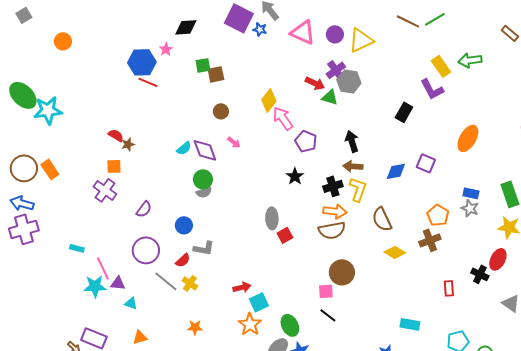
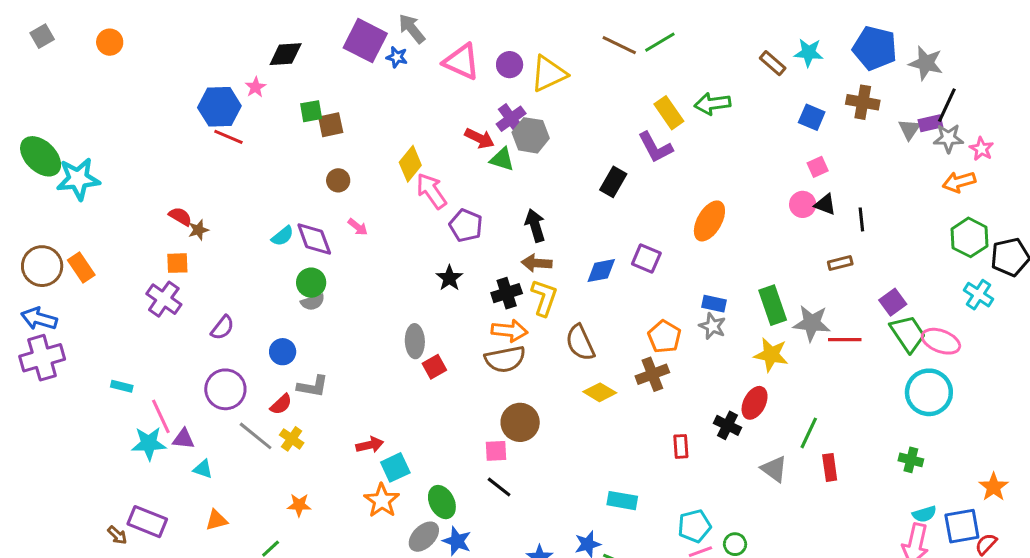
orange circle: (63, 41) -> (110, 42), moved

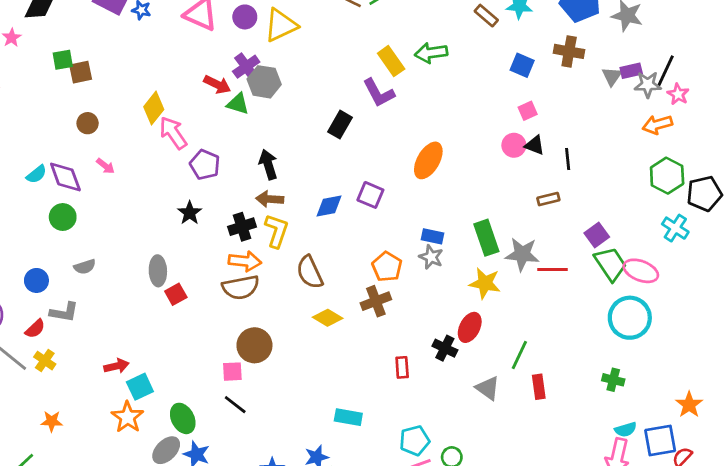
black line: (947, 105) -> (666, 71), moved
gray semicircle: (313, 302) -> (85, 267), moved

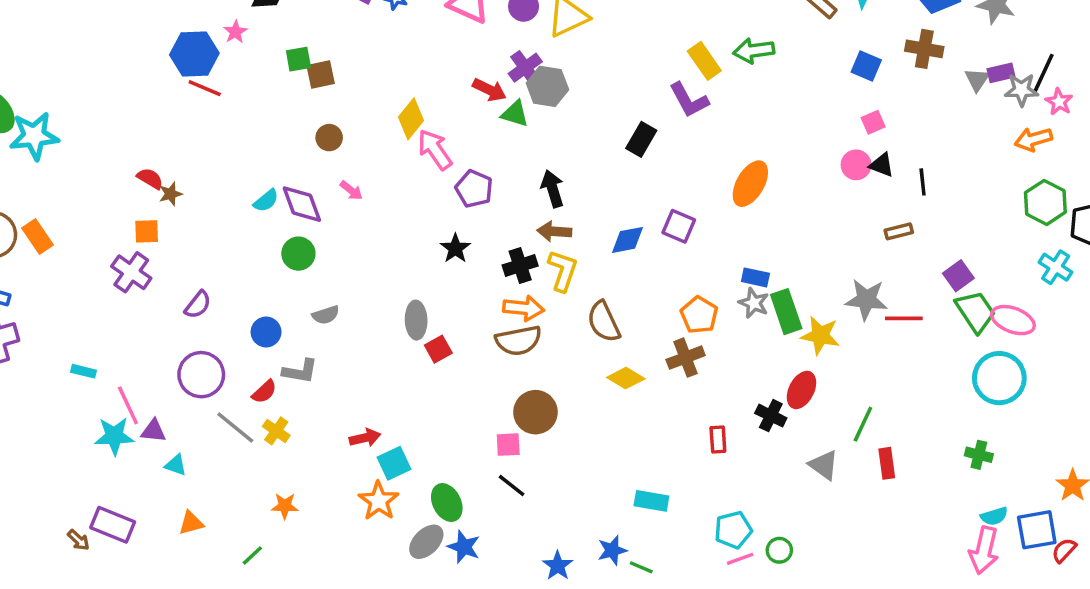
green rectangle: (486, 238) -> (786, 312), moved

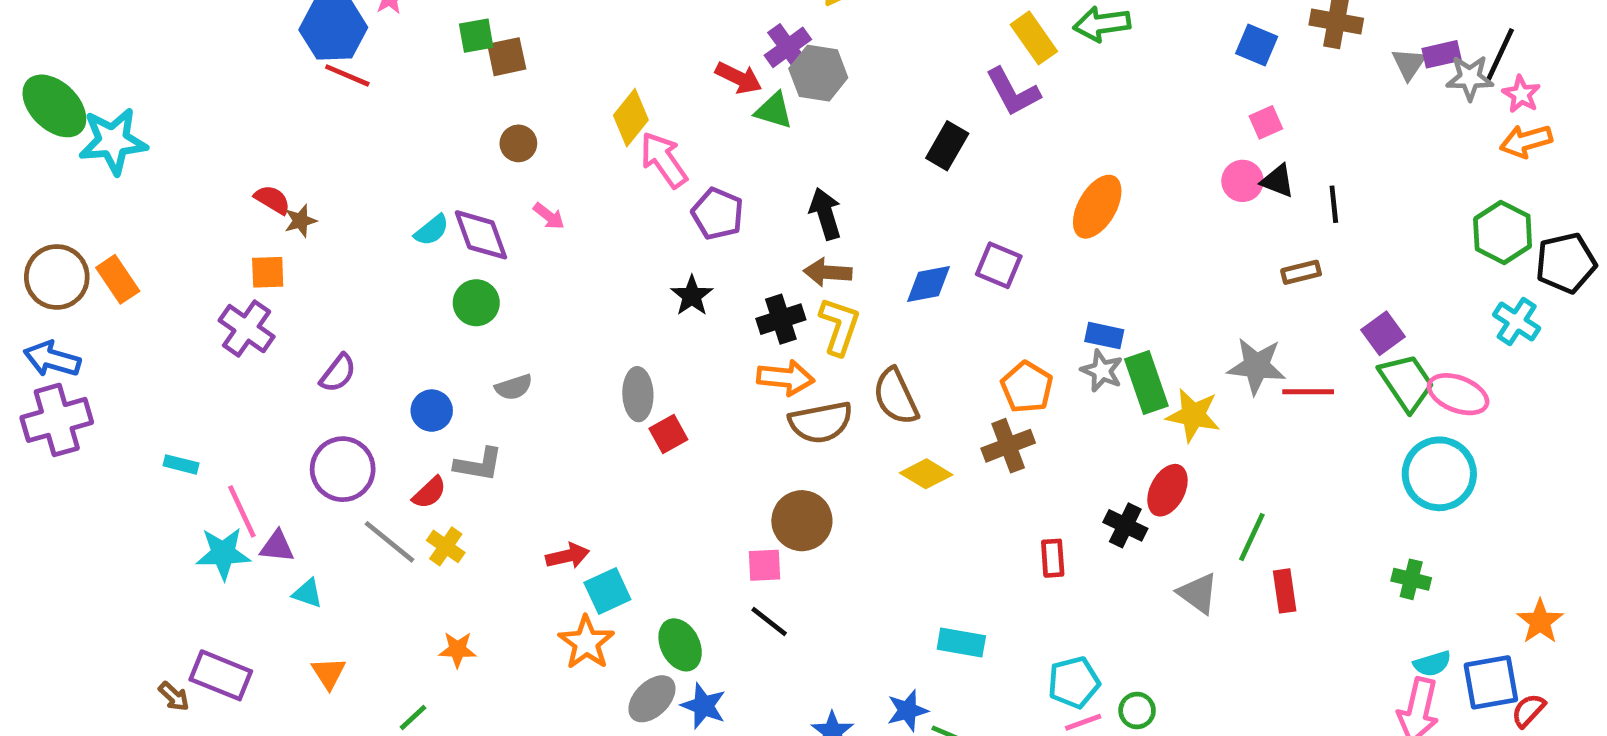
orange arrow: (1033, 139) -> (1526, 141), moved
brown semicircle: (518, 341) -> (821, 422), moved
orange triangle: (191, 523) -> (329, 673), turned -48

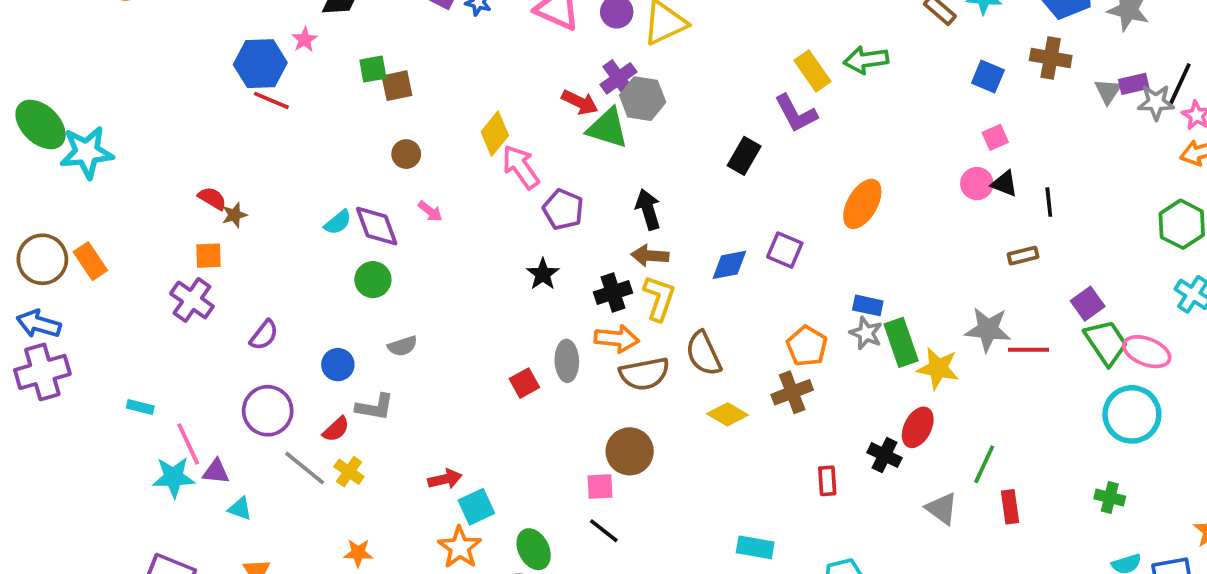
green triangle: (774, 111) -> (607, 128), size x1.4
gray ellipse: (638, 394) -> (567, 361), moved

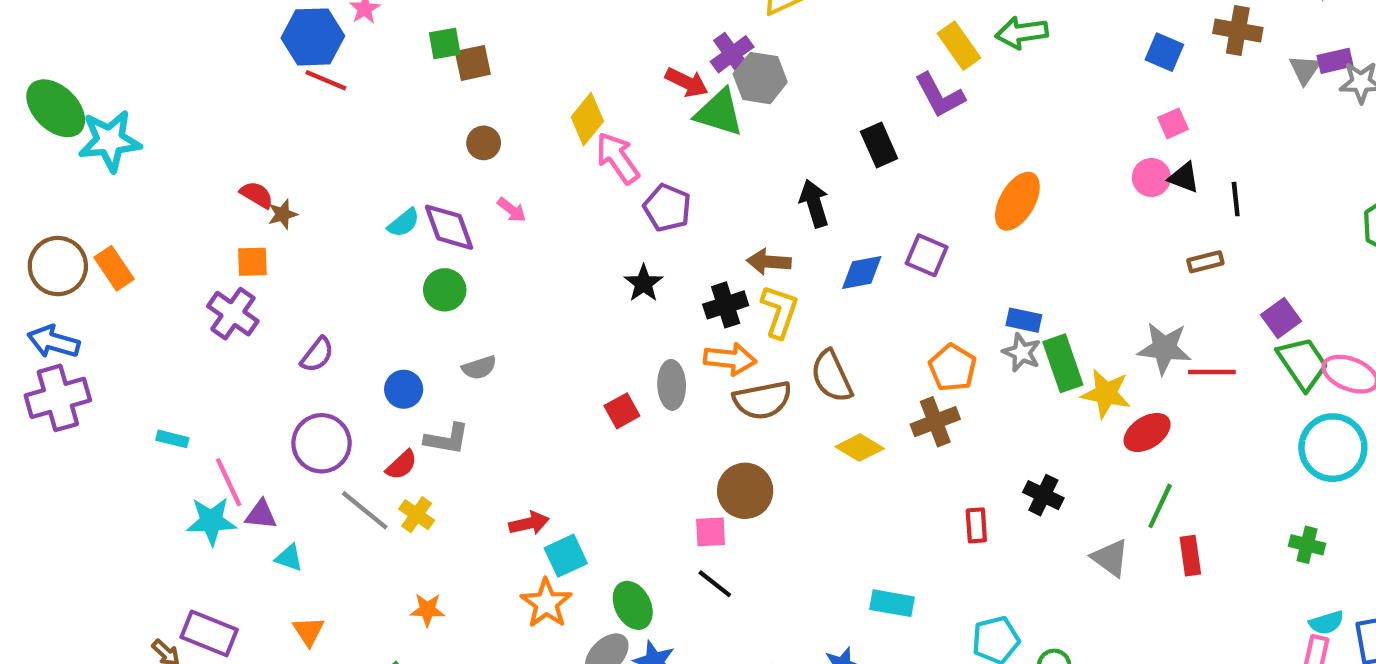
black rectangle: (744, 156) -> (879, 145), turned -54
black arrow: (648, 209) -> (814, 203), moved
red ellipse: (918, 427) -> (1147, 432), moved, turned 30

